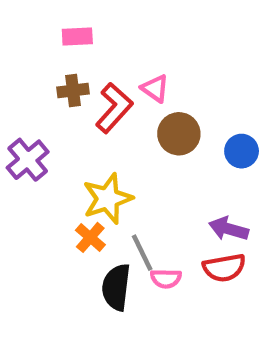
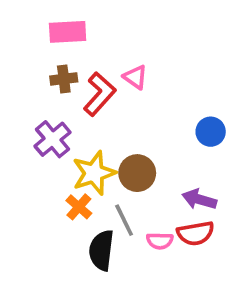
pink rectangle: (77, 37) -> (68, 32), size x1.4
brown circle: (179, 134) -> (137, 173), moved
purple cross: (28, 160) -> (53, 139), moved
pink semicircle: (166, 279) -> (160, 241), moved

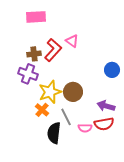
brown cross: (64, 79) -> (34, 54), moved
purple cross: (53, 139) -> (28, 74), turned -30

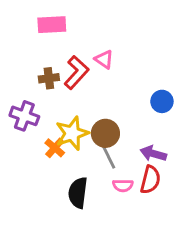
purple cross: (28, 74) -> (24, 116), moved
orange cross: (42, 110) -> (55, 148), moved
gray line: (66, 117) -> (108, 157), moved
red semicircle: (104, 124) -> (150, 180), turned -66

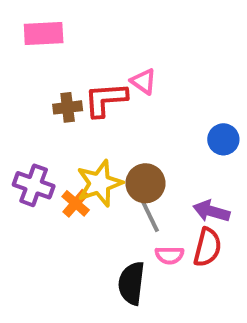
pink rectangle: (52, 25) -> (44, 34), moved
red L-shape: (76, 72) -> (106, 99), turned -136
purple cross: (24, 116) -> (34, 185), moved
black semicircle: (78, 193) -> (131, 283), moved

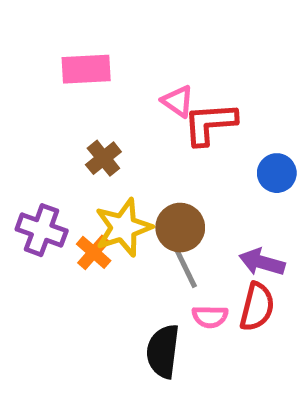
pink rectangle: (44, 34) -> (86, 69), moved
red L-shape: (106, 99) -> (210, 124), moved
brown cross: (68, 107) -> (103, 158), moved, turned -32

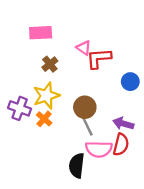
brown cross: (103, 158) -> (50, 64), moved
yellow star: (123, 228) -> (46, 96), moved
pink semicircle: (210, 317) -> (99, 149), size x1.6

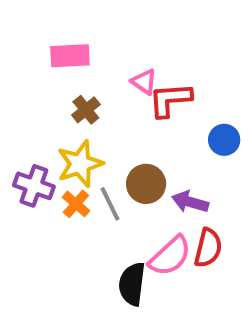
purple arrow: (123, 124) -> (190, 202), moved
gray line: (87, 126) -> (110, 204), moved
pink semicircle: (99, 149) -> (170, 256), turned -44

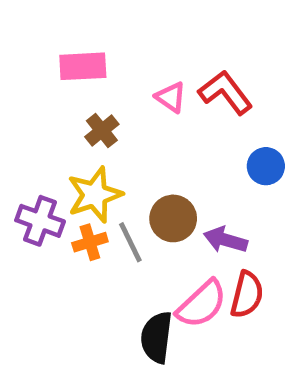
red L-shape: (170, 100) -> (225, 92), moved, turned 57
orange cross: (76, 204) -> (90, 242), turned 32

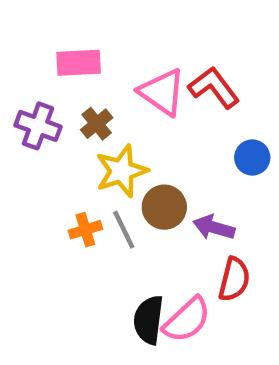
pink triangle: (171, 97) -> (162, 92), size x1.6
yellow star: (95, 195) -> (121, 171), moved
purple cross: (40, 221) -> (38, 126), moved
pink semicircle: (202, 304) -> (187, 320), moved

